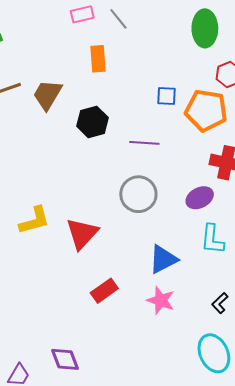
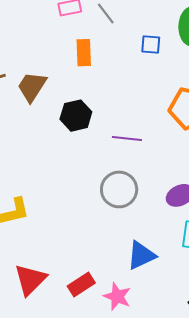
blue square: (167, 96) -> (151, 44), moved
red triangle: (82, 233) -> (30, 280), moved
pink star: (161, 300) -> (117, 297), moved

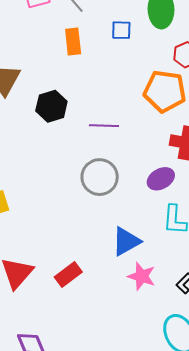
orange rectangle: (84, 53) -> (73, 42), moved
pink star: (117, 297) -> (142, 276), moved

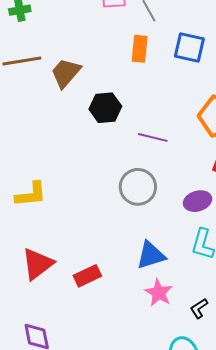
blue square: (121, 30) -> (189, 48), size x1.5

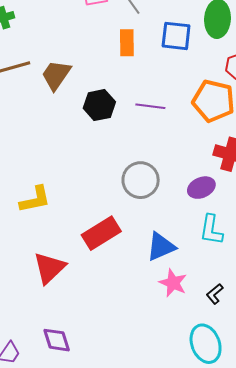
purple line: (153, 137) -> (150, 106), moved
red rectangle: (87, 276) -> (101, 233), moved, size x1.4

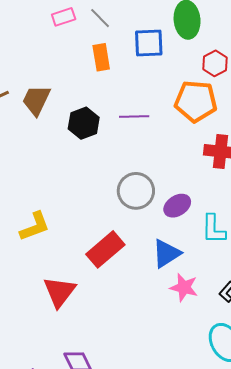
purple ellipse: (201, 188) -> (177, 206), moved

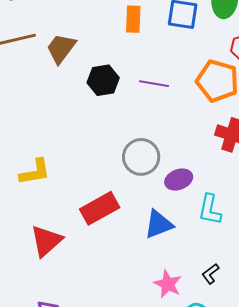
pink star: (184, 287) -> (168, 284), moved

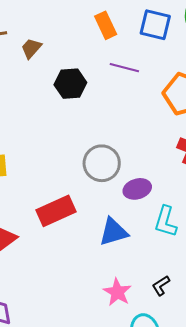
orange rectangle: (133, 19) -> (106, 25), turned -32
brown trapezoid: (61, 48) -> (31, 48), size x0.7
purple line: (154, 84) -> (124, 68), moved

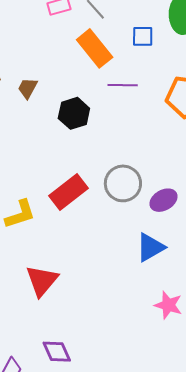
orange rectangle: (106, 25) -> (95, 48), size x1.4
blue square: (155, 25) -> (143, 36), size x0.7
red rectangle: (56, 211) -> (68, 192), moved

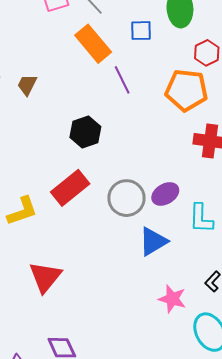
purple line: (123, 85) -> (122, 80), turned 64
black hexagon: (74, 113) -> (85, 132), moved
gray circle: (123, 183) -> (126, 198), moved

